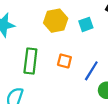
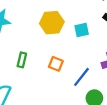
green rectangle: (30, 61) -> (22, 60), size x0.6

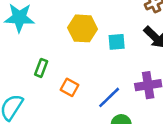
orange square: (56, 64) -> (70, 87), moved

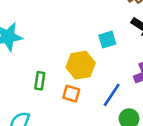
yellow hexagon: (83, 28) -> (81, 65), moved

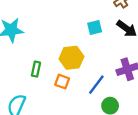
cyan square: (107, 40) -> (95, 28), moved

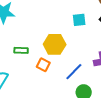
green rectangle: (36, 69) -> (21, 50), turned 72

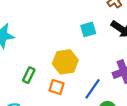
green rectangle: (21, 50) -> (29, 75), turned -56

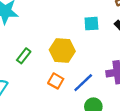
orange square: (57, 87) -> (56, 81), moved

